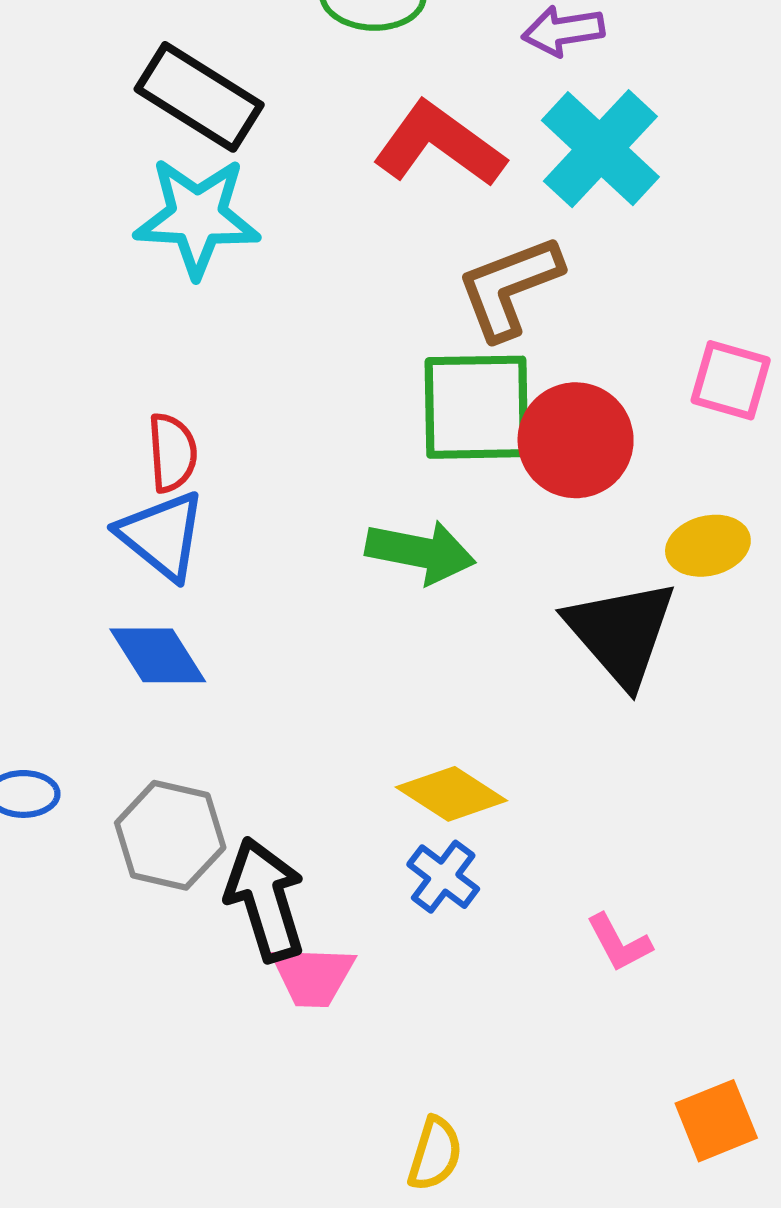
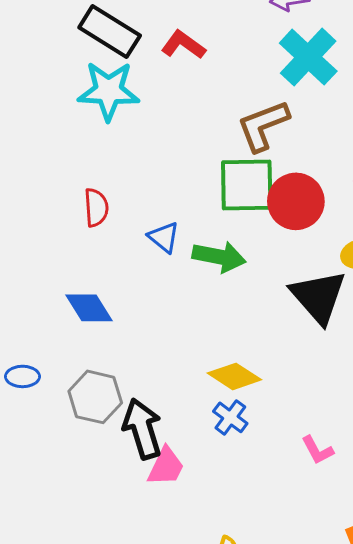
red L-shape: (439, 145) -> (183, 45), moved, size x0.7
blue triangle: (162, 535) -> (164, 237), moved, size x0.7
pink trapezoid: (313, 976) -> (166, 467), turned -66

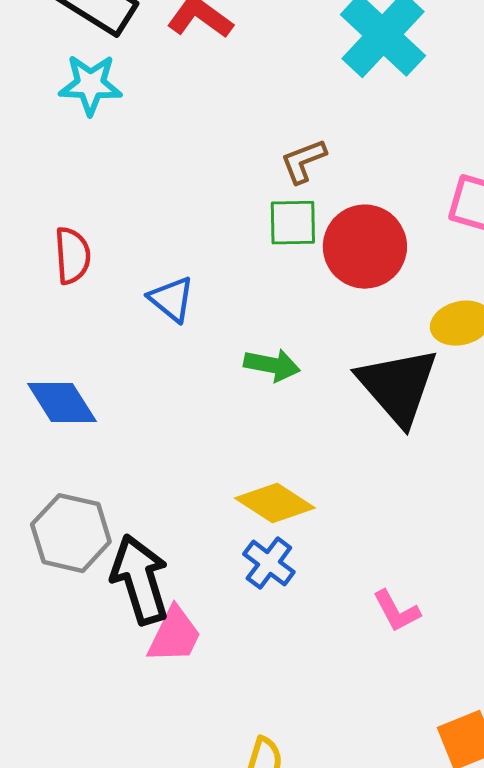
cyan star: (109, 91) -> (90, 85), size x0.7
brown L-shape: (263, 126) -> (303, 161), moved, size x0.6
green square: (247, 185) -> (293, 223), size x0.6
green arrow: (219, 257) -> (272, 365), moved, size x0.7

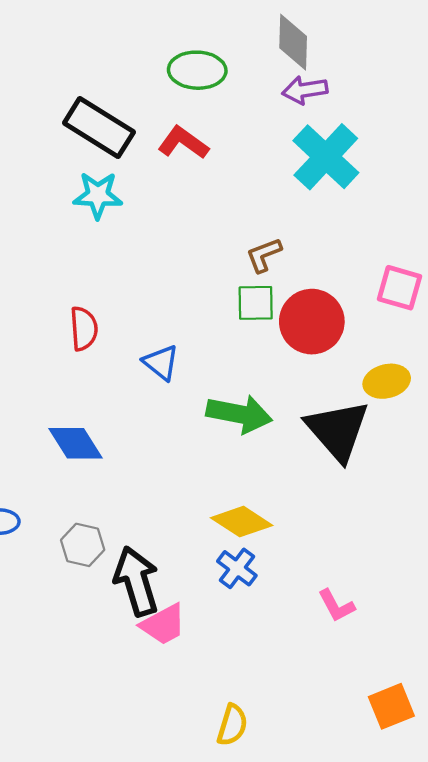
green arrow: (272, 365) -> (239, 414), size x1.5
gray hexagon: (71, 533) -> (83, 545), size x0.7
pink trapezoid: (174, 635) -> (163, 624), turned 36

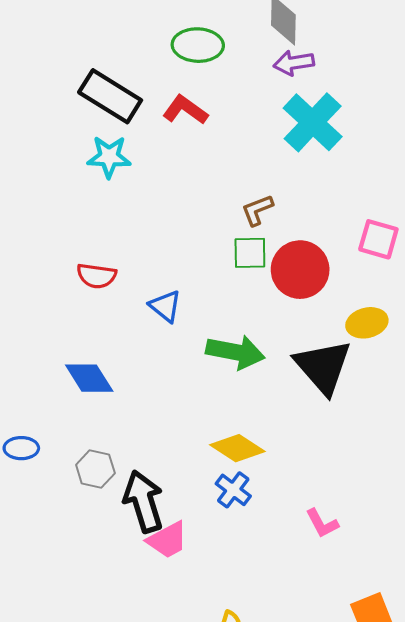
red semicircle: (84, 329) -> (96, 276), turned 102

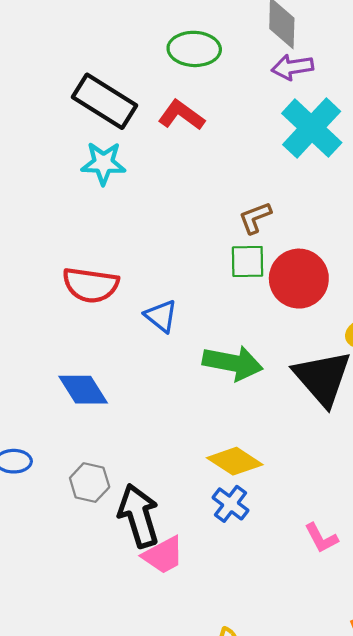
red semicircle: (96, 276) -> (91, 285), size x1.4

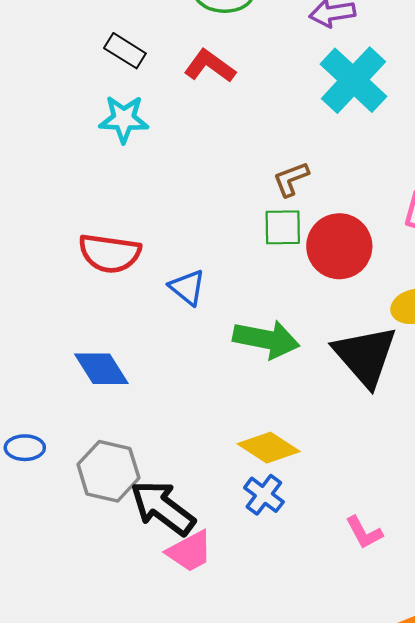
black rectangle: (104, 101) -> (125, 51), size x0.6
gray hexagon: (90, 483) -> (108, 471), size x1.4
black arrow: (139, 516) -> (163, 508), turned -36

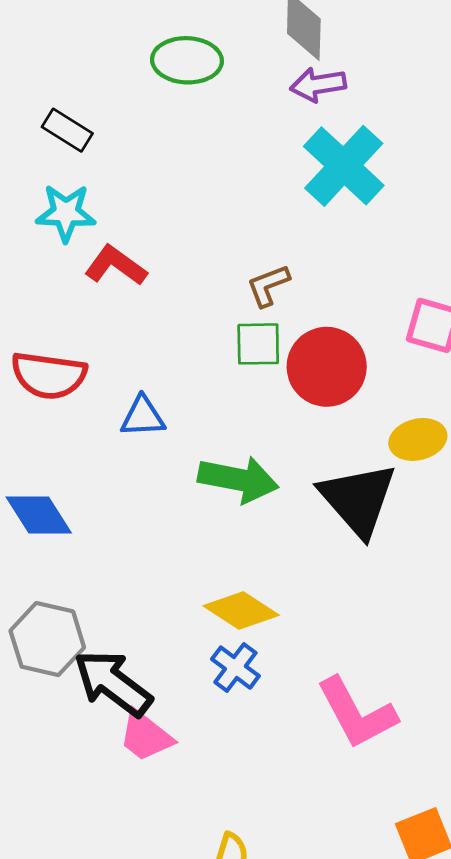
red L-shape: (210, 66) -> (116, 266), moved
blue triangle: (187, 287) -> (143, 417), turned -42
pink L-shape: (364, 532) -> (357, 713), size x1.8
pink trapezoid: (190, 551) -> (146, 736), turned 66

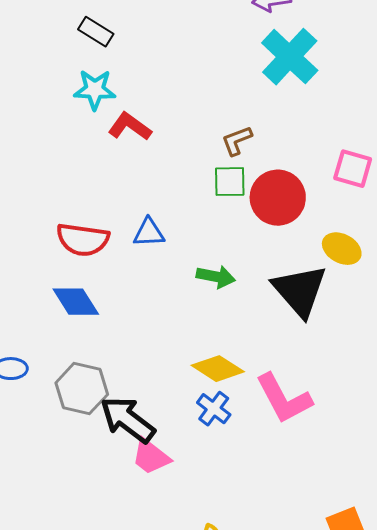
red semicircle: (49, 375) -> (83, 240), moved
yellow ellipse: (418, 439) -> (342, 249), turned 42
green arrow: (238, 479) -> (216, 277), size x0.7
pink L-shape: (357, 713) -> (284, 399), moved

